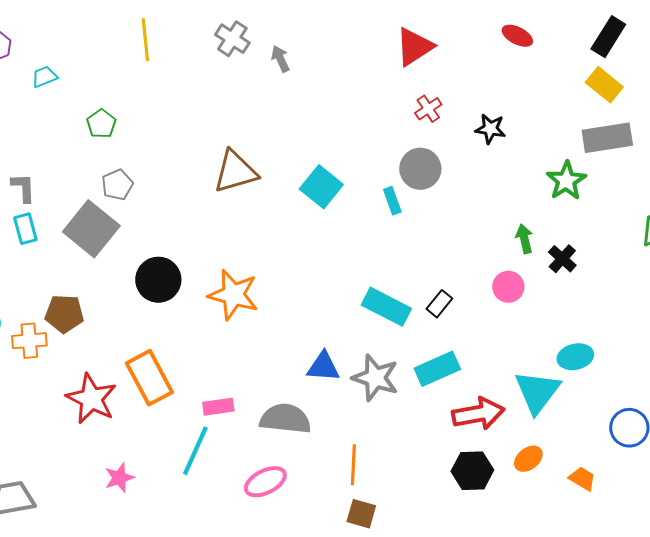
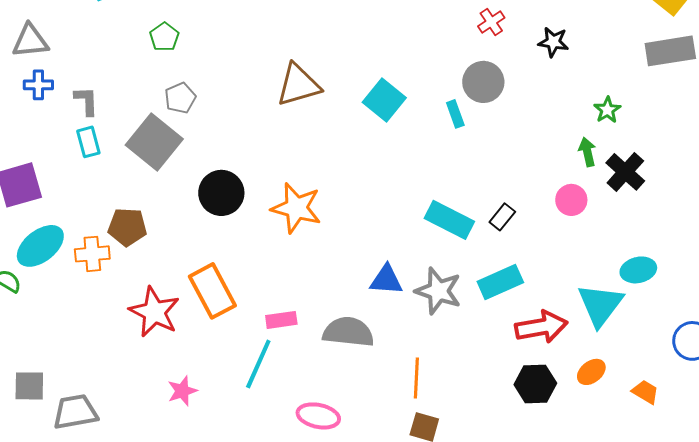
green star: (566, 181) -> (607, 110), moved, size x0.7
black cross: (562, 259) -> (625, 172), size x1.4
pink ellipse: (265, 482) -> (318, 416), moved, turned 39

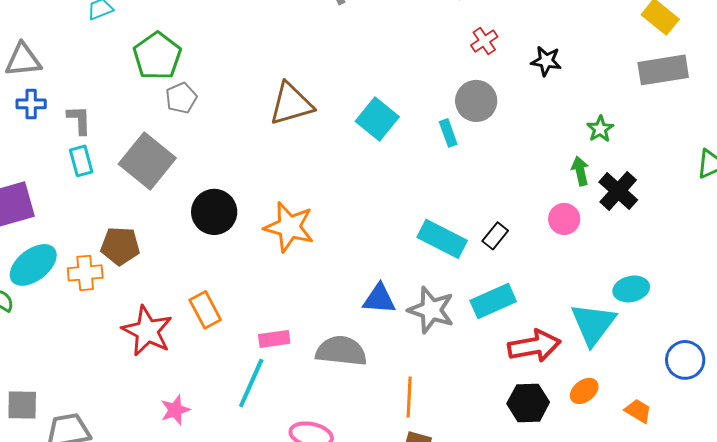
green pentagon: (164, 37) -> (157, 56), size x1.6
gray pentagon: (180, 98) -> (181, 98), moved
orange rectangle: (212, 291) -> (205, 310), size x0.7

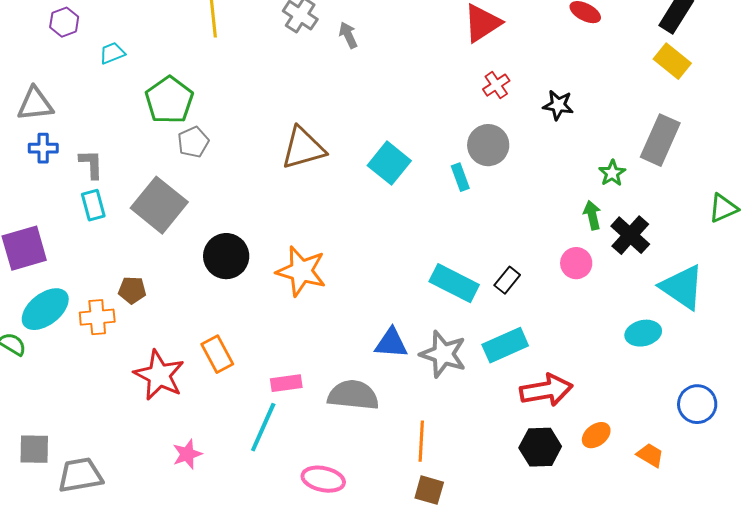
gray rectangle: (663, 70) -> (660, 140), moved, turned -57
brown pentagon: (120, 246) -> (132, 290), size x0.7
cyan triangle: (593, 324) -> (682, 287), moved, turned -33

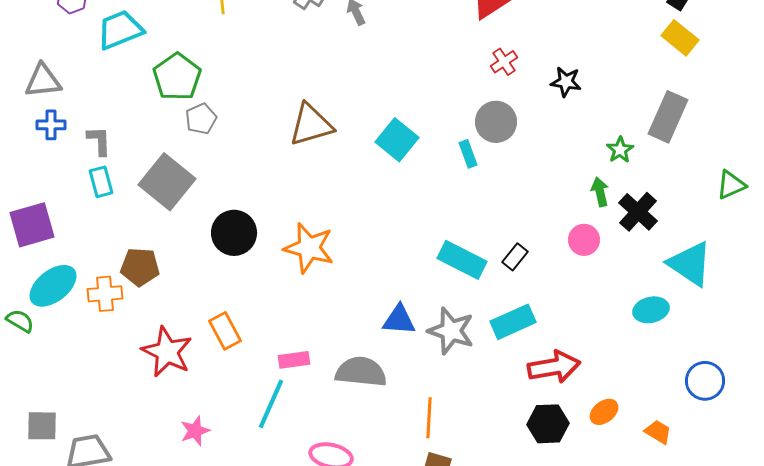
cyan trapezoid: (112, 53) -> (120, 30), size x1.8
brown pentagon: (132, 290) -> (140, 267), size x1.4

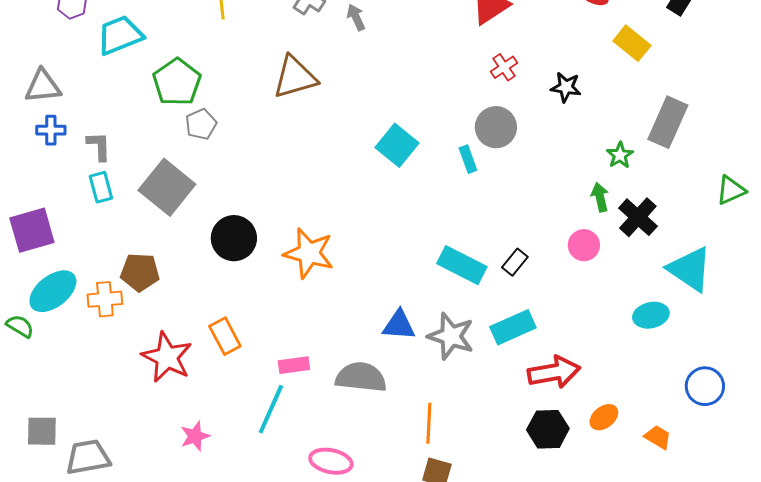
yellow rectangle: (680, 38) -> (632, 43), moved
brown triangle: (311, 125) -> (295, 77), moved

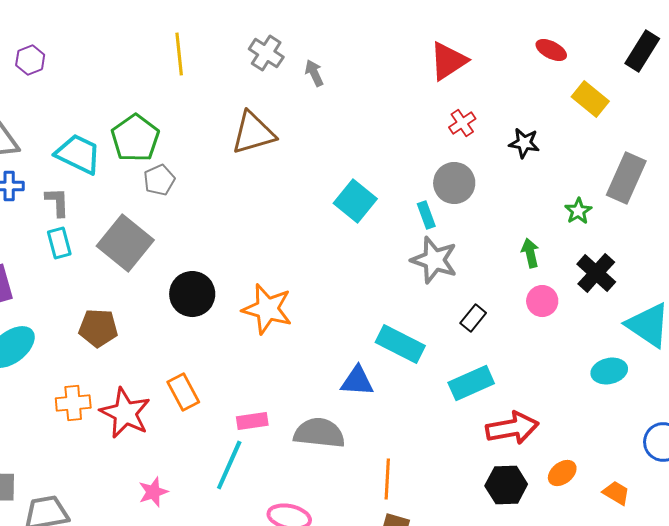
cyan trapezoid: (120, 35) -> (78, 154), moved, turned 48
green arrow: (600, 197) -> (530, 253), moved
cyan rectangle: (462, 265) -> (400, 344), moved
orange cross: (105, 299) -> (73, 403), moved
gray star: (451, 336) -> (434, 260), moved

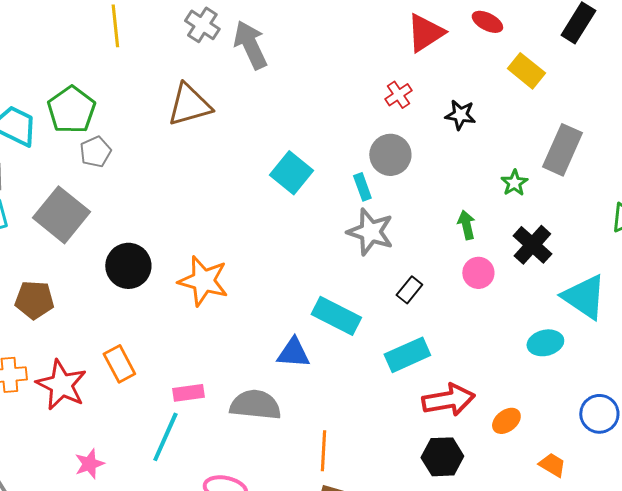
red triangle: (448, 61) -> (425, 33), moved
gray arrow: (314, 73) -> (250, 45), size x1.8
orange ellipse: (562, 473) -> (506, 421), moved

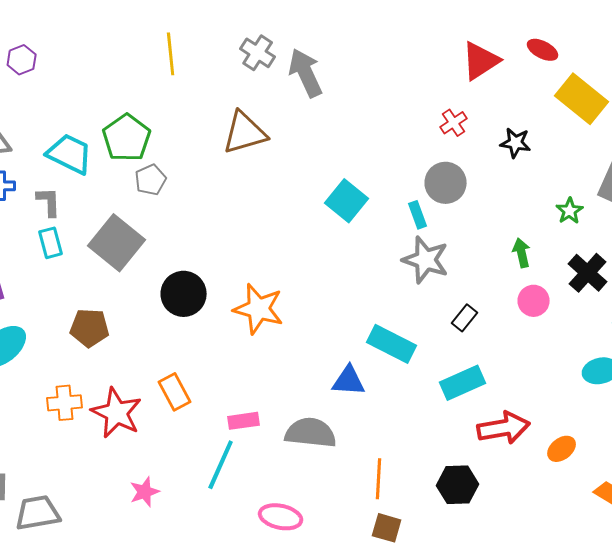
yellow rectangle: (526, 71) -> (582, 99), size x1.4
black hexagon: (442, 457) -> (458, 485), moved

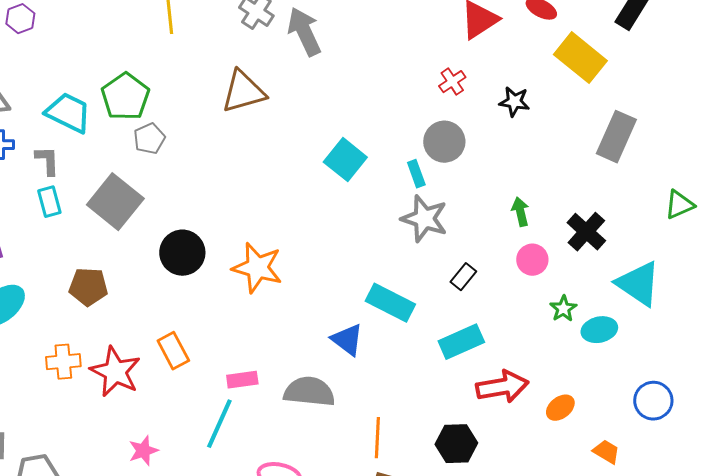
green star: (570, 211) -> (563, 309), moved
blue triangle: (349, 381) -> (347, 340), turned 33

